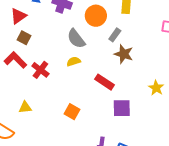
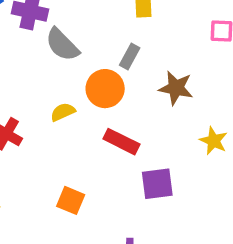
orange circle: (96, 16) -> (105, 89), moved
gray semicircle: (76, 39) -> (62, 45), moved
brown star: (124, 54) -> (176, 88), moved

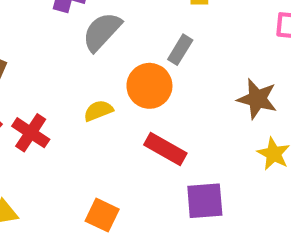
gray semicircle: (62, 45) -> (102, 32), turned 84
brown star: (176, 88) -> (257, 99), moved

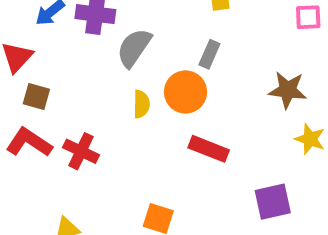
yellow semicircle: (98, 111) -> (141, 104), moved, turned 120
purple square: (205, 201) -> (273, 202), moved

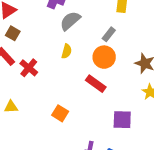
orange circle: (185, 92) -> (104, 57), moved

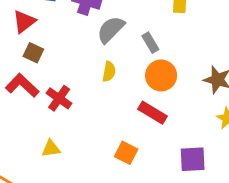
gray rectangle: (109, 34) -> (150, 43), moved, turned -64
yellow triangle: (11, 107) -> (51, 149), moved
orange square: (60, 113) -> (126, 153), moved

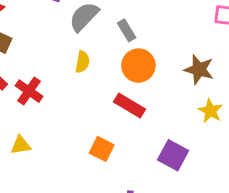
purple square: (193, 159) -> (173, 155), turned 32

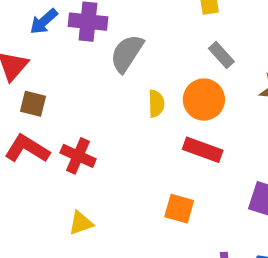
gray rectangle: (127, 30) -> (221, 55), moved
yellow semicircle: (82, 62) -> (156, 104), moved

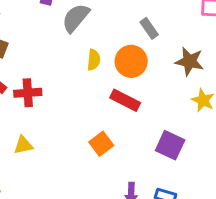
red cross: (78, 156) -> (28, 93), turned -35
orange square: (179, 209) -> (101, 144), turned 30

